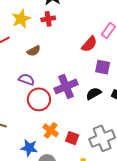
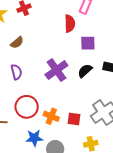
red semicircle: (89, 44) -> (70, 24), turned -30
purple semicircle: (26, 79) -> (16, 72), turned 70
red circle: (39, 99) -> (27, 107), moved

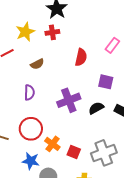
red semicircle: (70, 24) -> (81, 57), moved

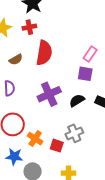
pink rectangle: (112, 45) -> (90, 54), moved
red semicircle: (81, 57) -> (44, 53), moved, size x1.4
gray cross: (104, 153) -> (74, 133), moved, size x0.7

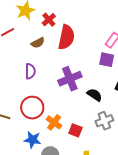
red cross: (29, 27) -> (49, 20), moved, turned -32
black semicircle: (77, 100) -> (95, 95), moved, turned 63
gray cross: (74, 133) -> (104, 121), moved

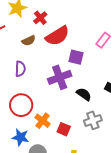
red semicircle: (66, 37) -> (57, 36), turned 45
purple square: (107, 60) -> (76, 57), moved

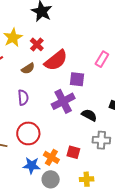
gray cross: (93, 120) -> (101, 140), turned 30
orange cross: (43, 121) -> (51, 157), moved

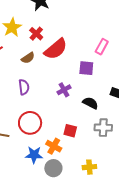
purple square: (77, 79) -> (86, 68), moved
purple cross: (63, 101) -> (64, 90), size x0.6
red square: (73, 152) -> (70, 131), moved

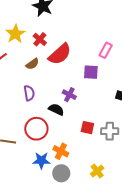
purple cross: (64, 90) -> (69, 95), turned -32
black semicircle: (90, 103) -> (56, 109), moved
red square: (70, 131) -> (87, 128), moved
yellow cross: (89, 167) -> (97, 171), turned -32

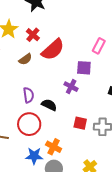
purple semicircle: (29, 93) -> (28, 95), moved
purple cross: (69, 95) -> (71, 87), moved

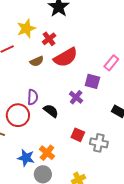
red circle: (29, 124) -> (18, 115), moved

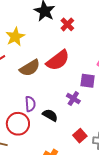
red cross: (49, 39) -> (67, 24), moved
brown semicircle: (37, 61) -> (30, 68), size x1.5
red square: (78, 135) -> (80, 136), turned 32

